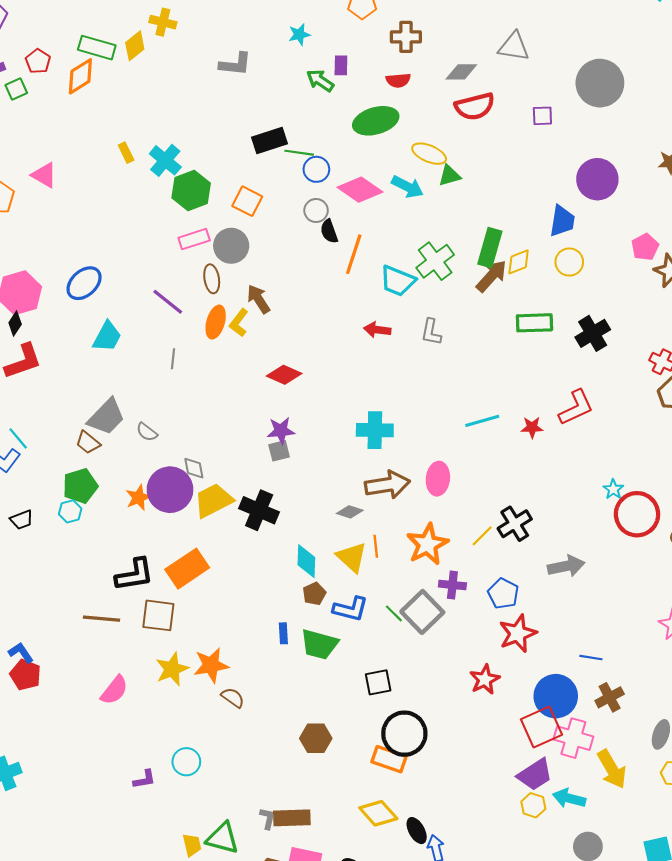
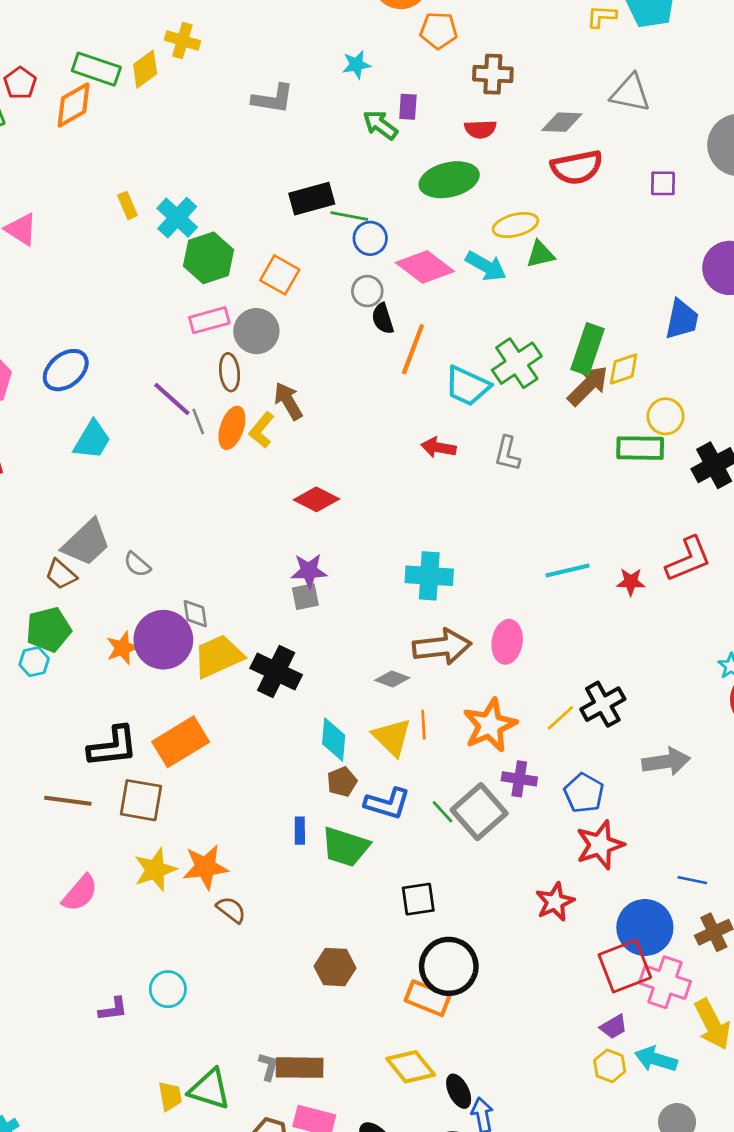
yellow ellipse: (429, 154) -> (515, 225), turned -40
yellow circle: (569, 262) -> (665, 416), moved
gray line: (173, 359) -> (198, 421), moved, turned -30
purple trapezoid: (535, 775) -> (614, 1027), size x0.6

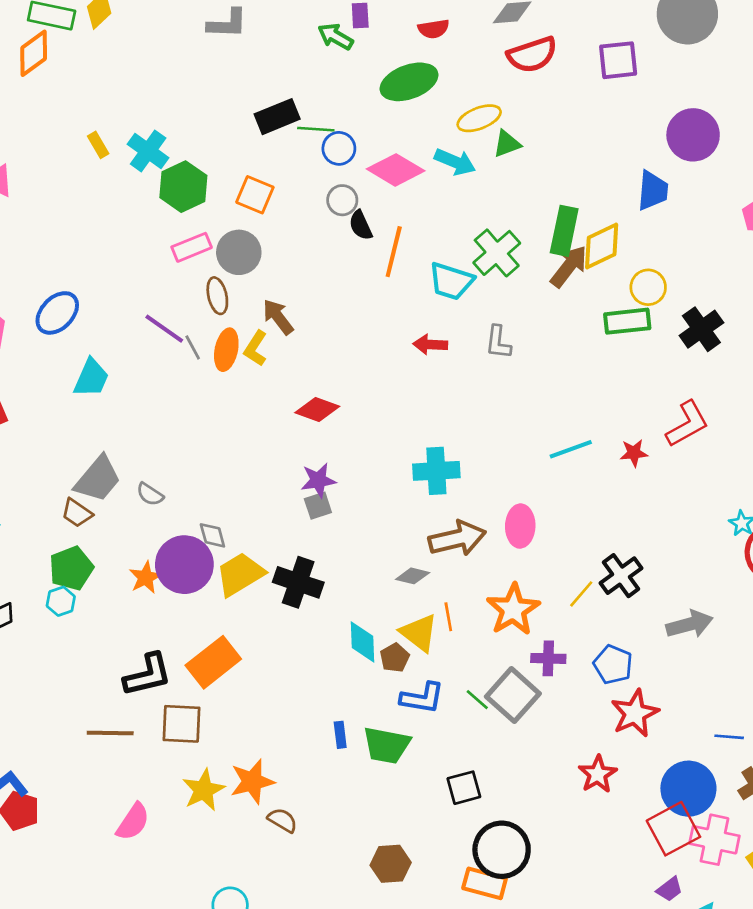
purple square: (663, 183) -> (618, 60), size x1.5
yellow diamond: (624, 369) -> (602, 246), size x1.4
brown pentagon: (342, 782) -> (395, 658), moved

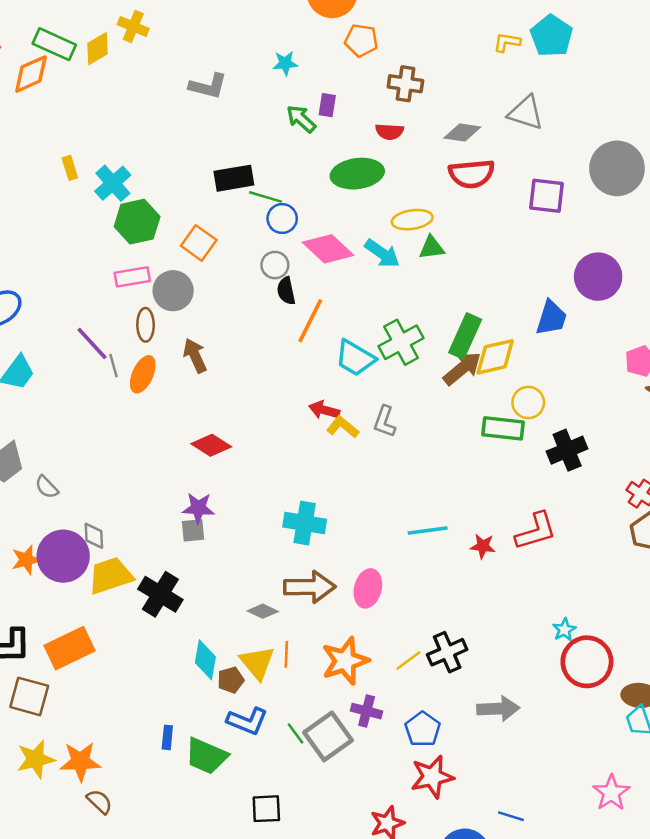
yellow L-shape: (256, 348) -> (343, 427), moved, turned 84

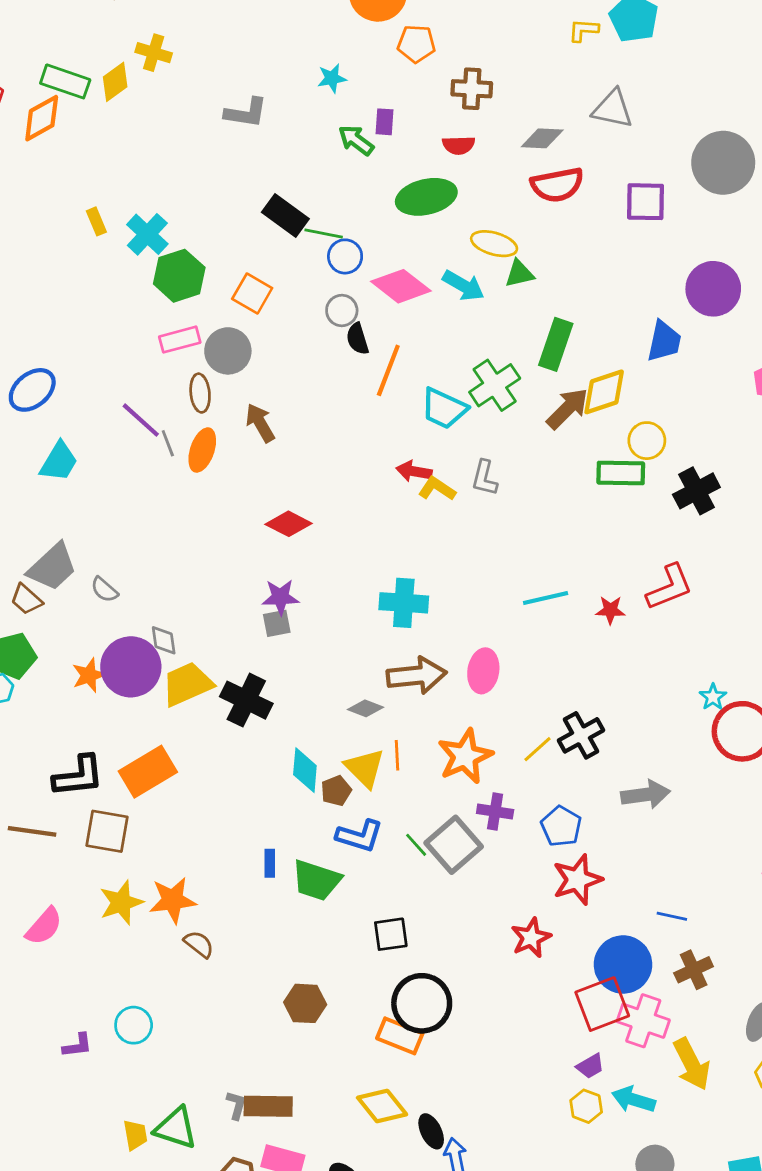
black rectangle: (234, 178) -> (285, 216), turned 51
yellow ellipse: (412, 220) -> (494, 244), turned 30
green rectangle: (465, 336) -> (556, 344), moved

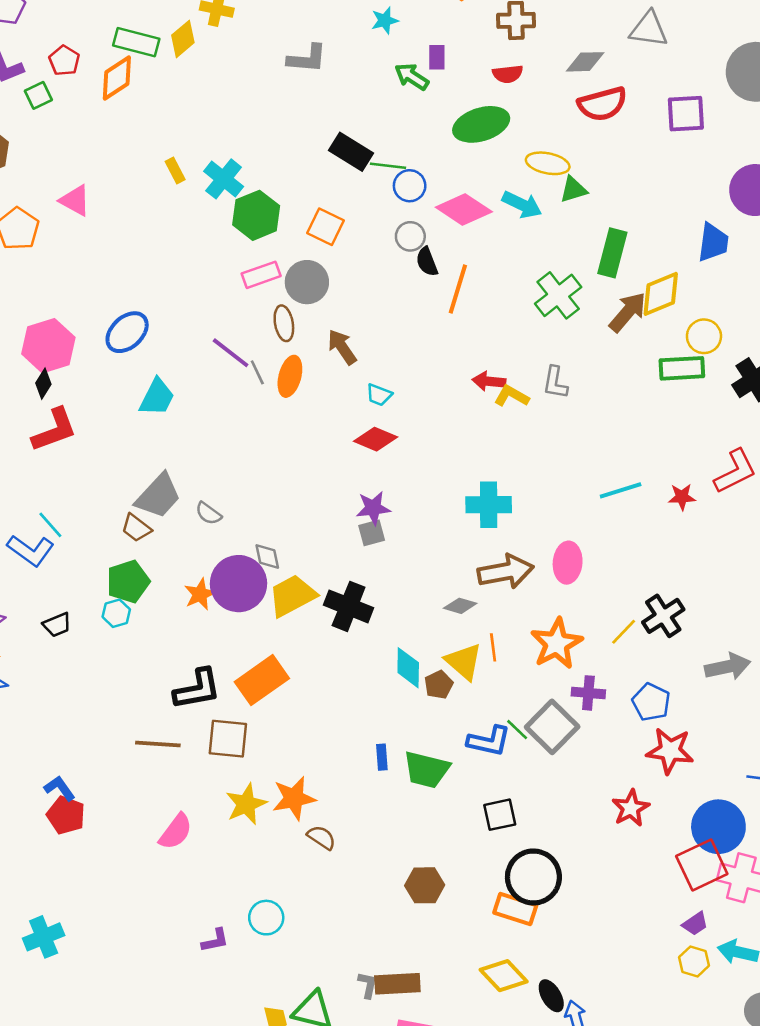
cyan trapezoid: (444, 408) -> (379, 395), moved, size x0.6
blue L-shape: (360, 836) -> (489, 741), moved
red star: (577, 880) -> (670, 751), turned 30

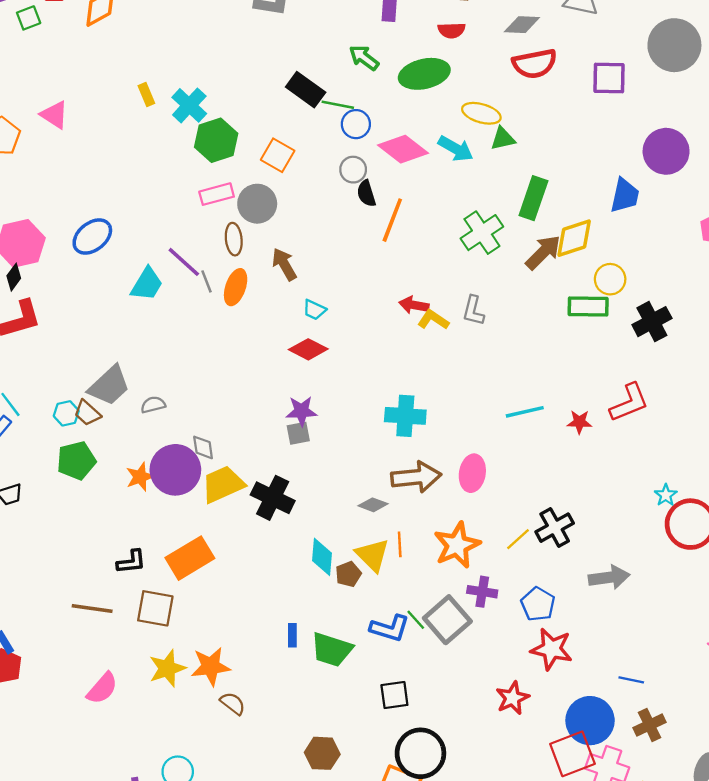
green arrow: (412, 77) -> (364, 58), moved
cyan trapezoid: (157, 397) -> (147, 284), moved
gray semicircle: (208, 513) -> (153, 405), turned 125
cyan hexagon: (116, 613) -> (66, 413), moved
black L-shape: (197, 689) -> (131, 562), size x0.7

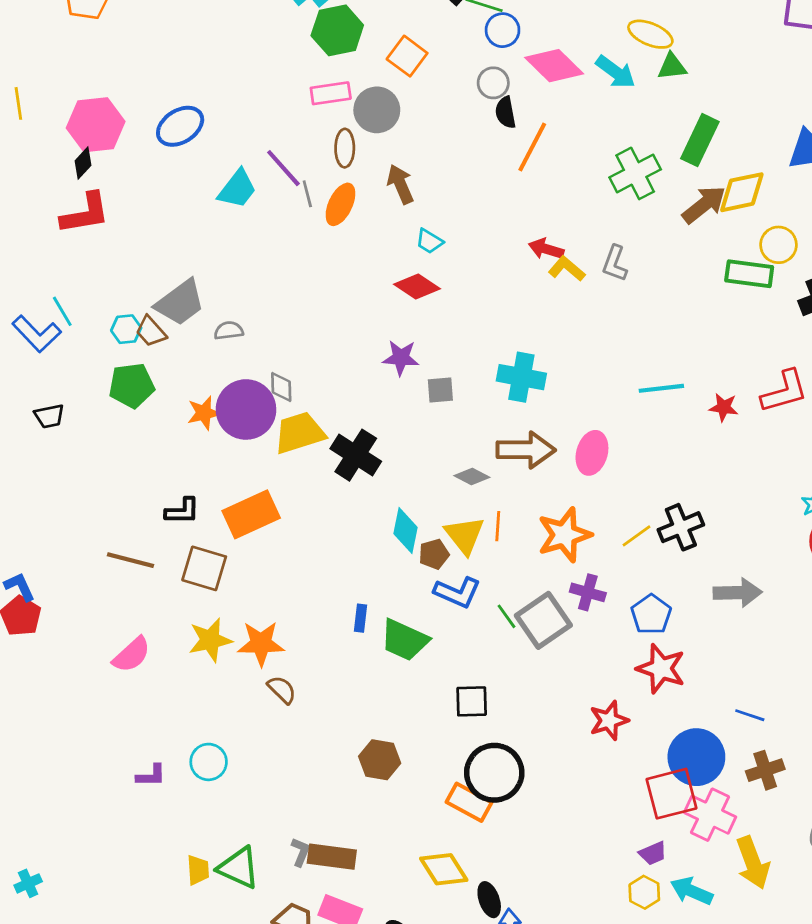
gray square: (298, 433) -> (440, 390), moved
blue L-shape: (390, 628) -> (457, 592), moved

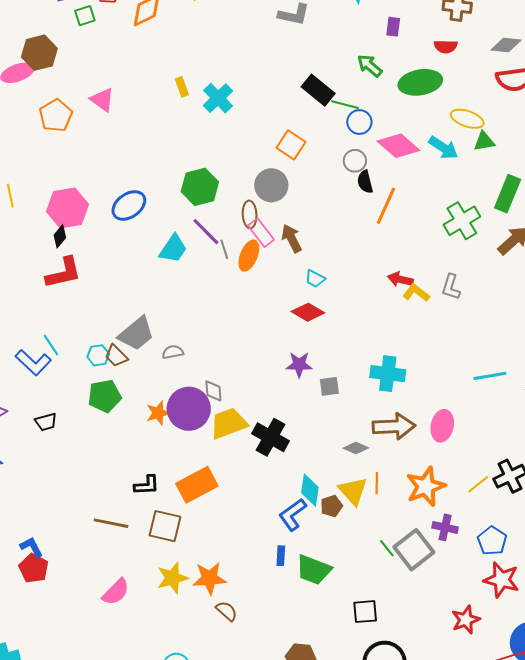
green hexagon: (337, 30) -> (200, 187), moved
pink rectangle: (331, 93) -> (261, 233), moved, turned 64
blue L-shape: (457, 592) -> (293, 515), moved, turned 124

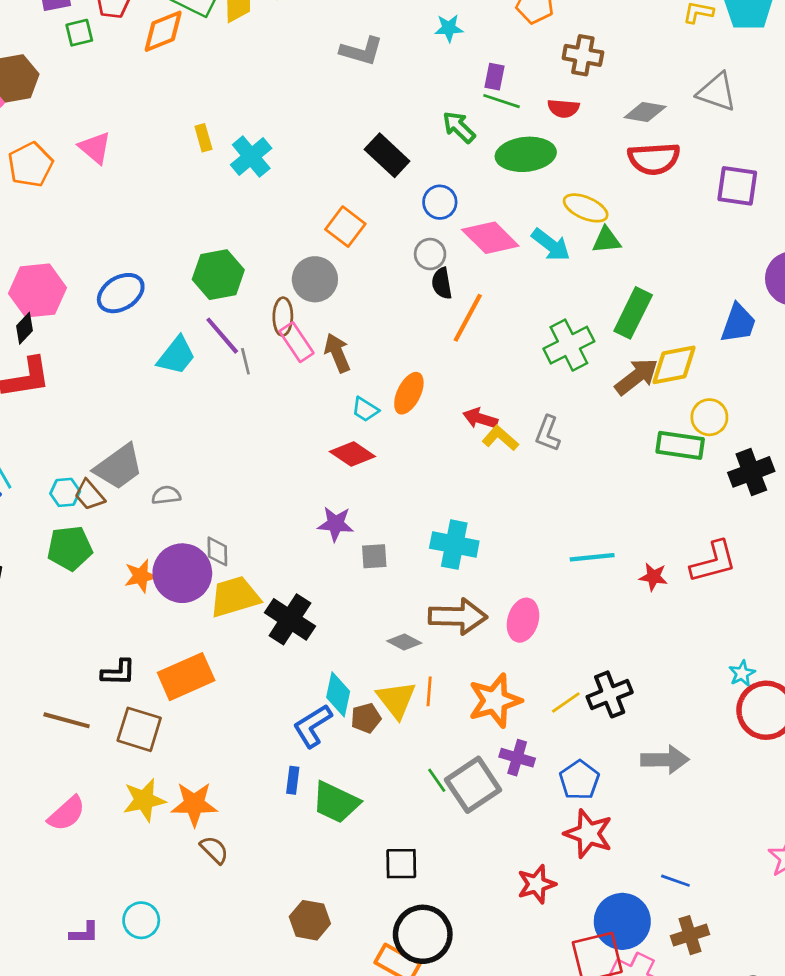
green line: (345, 105) -> (501, 101), moved
orange ellipse: (249, 256) -> (409, 393), moved

